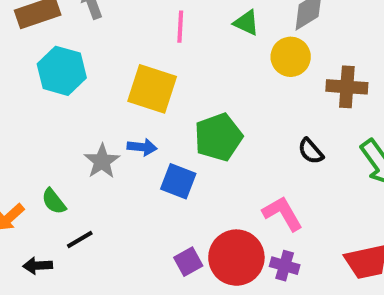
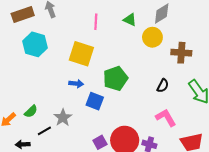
black semicircle: (311, 151) -> (163, 86), turned -112
gray star: (102, 161) -> (63, 118), moved
green semicircle: (54, 201) -> (31, 111), turned -96
pink L-shape: (283, 213) -> (166, 118), moved

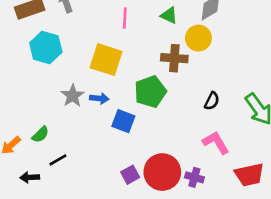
brown cross: (181, 53) -> (174, 58), moved
gray star: (63, 118) -> (73, 96), moved

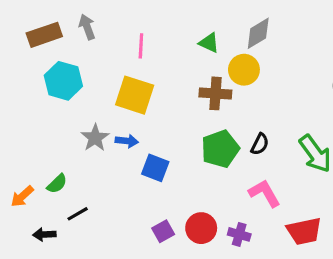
pink line: (125, 18) -> (141, 46), moved
green pentagon: (150, 92) -> (220, 149), moved
red circle: (162, 172) -> (201, 228), size x0.7

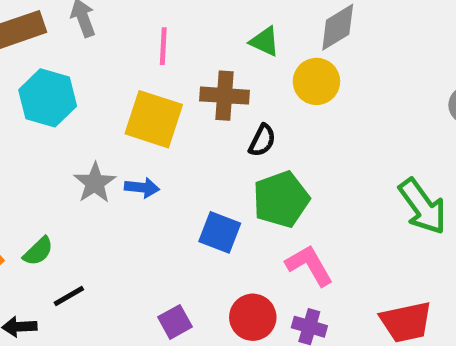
brown cross: (215, 93) -> (224, 96), moved
black semicircle: (260, 144) -> (262, 140), moved
blue square: (155, 168) -> (220, 232), moved
pink L-shape: (265, 193) -> (309, 265), moved
purple square: (163, 231) -> (175, 322), moved

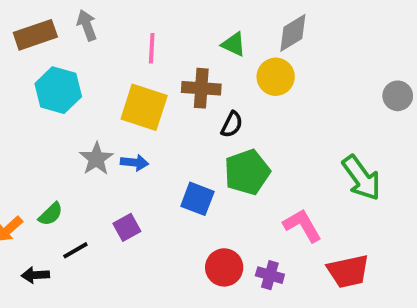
pink L-shape: (309, 265) -> (302, 225), moved
purple square: (175, 322) -> (127, 227), moved

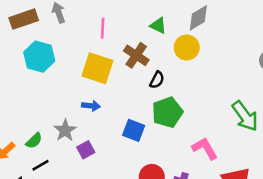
brown cross: (201, 88) -> (136, 55), turned 30
gray star: (96, 159) -> (65, 130), moved
black line: (75, 250) -> (40, 165), moved

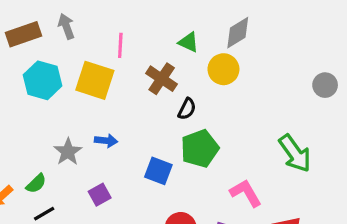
yellow square: (97, 68) -> (95, 80), moved
gray star: (65, 130) -> (68, 152), moved

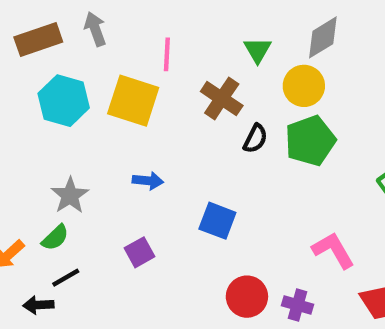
green triangle: (189, 42) -> (258, 50), turned 35
green pentagon: (200, 149) -> (310, 141), moved
gray star: (68, 152) -> (70, 195), moved

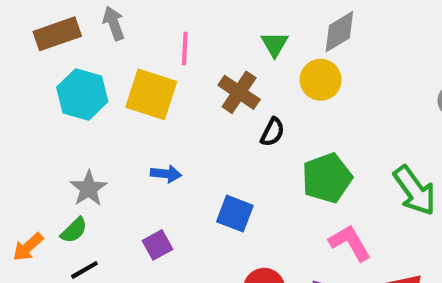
green pentagon: (310, 141) -> (327, 178), moved

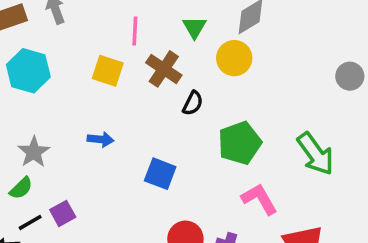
pink line: (185, 48) -> (135, 31), moved
yellow square: (151, 94) -> (108, 71), moved, size x0.7
purple square: (158, 245) -> (63, 213), moved

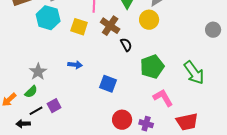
cyan hexagon: (28, 71) -> (48, 18), moved
black semicircle: (193, 103) -> (126, 45), turned -56

